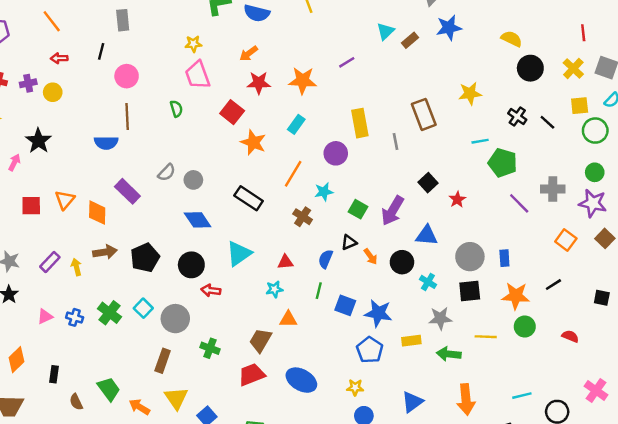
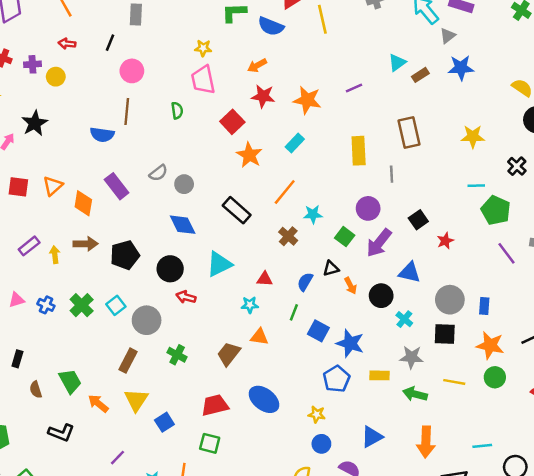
brown rectangle: (424, 114) -> (409, 133), moved
purple circle: (336, 153) -> (368, 208), moved
red trapezoid: (252, 374) -> (215, 405), moved

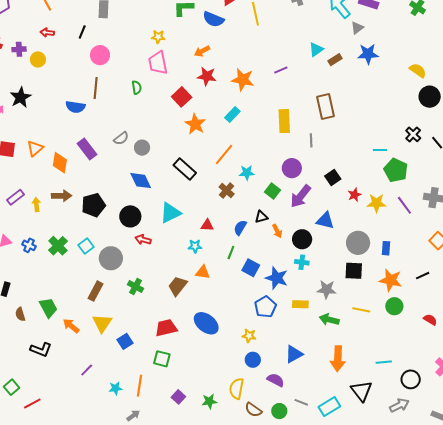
yellow star: (473, 137) -> (376, 203), moved
cyan cross: (404, 319) -> (302, 262), moved, turned -32

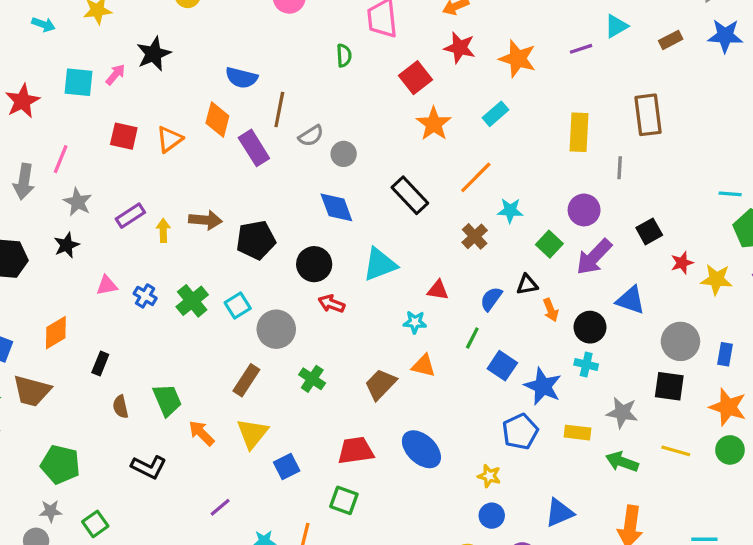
cyan triangle: (316, 49) -> (616, 26), moved
brown line: (96, 88) -> (279, 110), moved
orange diamond: (60, 163) -> (217, 120), moved

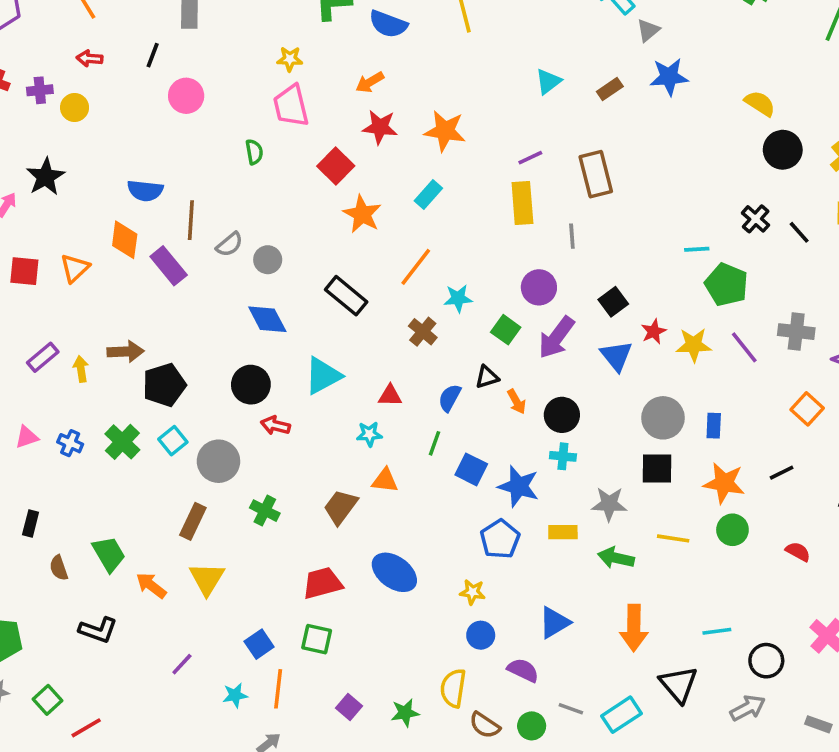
purple line: (581, 49) -> (530, 158), moved
black pentagon: (256, 240) -> (164, 385), moved
blue triangle: (631, 300) -> (616, 356), moved, turned 40
blue square: (287, 467) -> (259, 644), moved

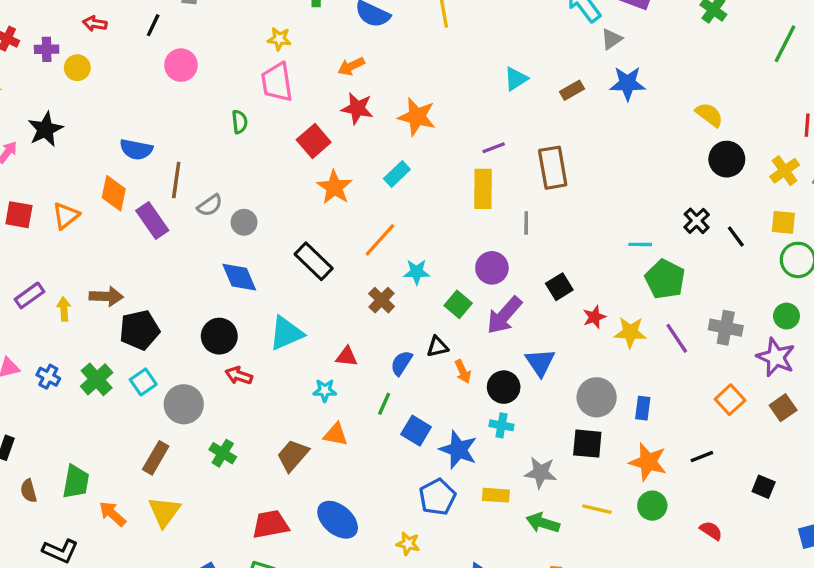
blue triangle: (616, 356) -> (540, 362), moved
green trapezoid: (109, 554) -> (76, 482), turned 36

